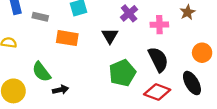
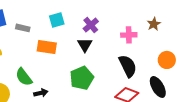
purple cross: (129, 13) -> (91, 25), moved
green pentagon: (122, 73) -> (82, 78), moved

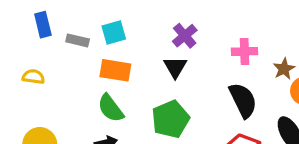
cyan square: (57, 20) -> (114, 33), moved
brown star: (154, 24) -> (284, 69), moved
green semicircle: (24, 77) -> (111, 108), moved

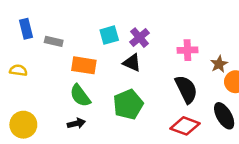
cyan square: (114, 33) -> (109, 35), moved
black triangle: (175, 67) -> (132, 63), turned -36

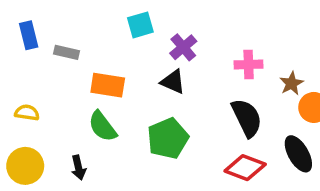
cyan square: (109, 35) -> (140, 25), moved
yellow semicircle: (18, 70) -> (27, 113), moved
black arrow: (76, 123) -> (78, 168), moved, turned 90

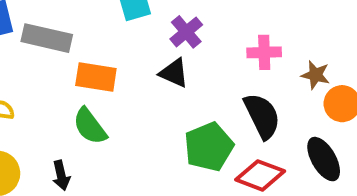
gray rectangle: (66, 52) -> (47, 38), size x1.6
brown star: (291, 83) -> (315, 75), turned -30
green pentagon: (168, 138) -> (209, 147), moved

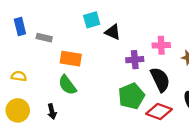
purple cross: (186, 32) -> (135, 60), moved, turned 35
gray rectangle: (47, 38) -> (44, 38), size x0.6
black triangle: (174, 73) -> (113, 32), moved

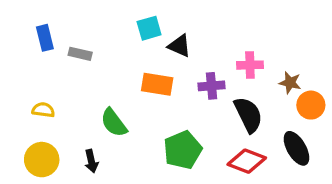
orange rectangle: (71, 59) -> (157, 84), moved
green pentagon: (131, 96) -> (183, 150), moved

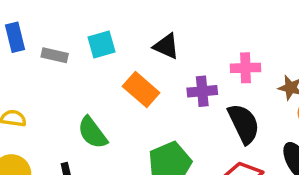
cyan square: (149, 28) -> (101, 44), moved
orange rectangle: (157, 84) -> (141, 89), turned 32

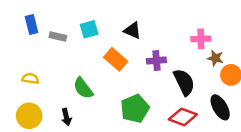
pink cross: (245, 68) -> (201, 39), moved

